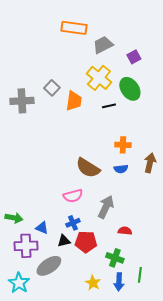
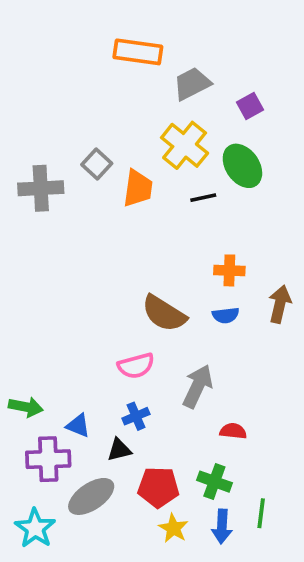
red pentagon: (86, 242) -> (158, 487), moved

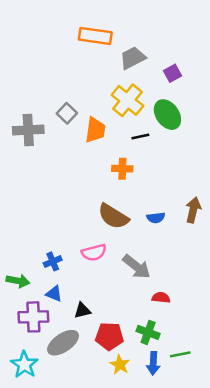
orange cross: (229, 270) -> (122, 169), moved
gray arrow: (198, 386) -> (136, 267), turned 104
blue cross: (136, 416) -> (53, 261), moved
green line: (261, 513) -> (180, 354), turned 72

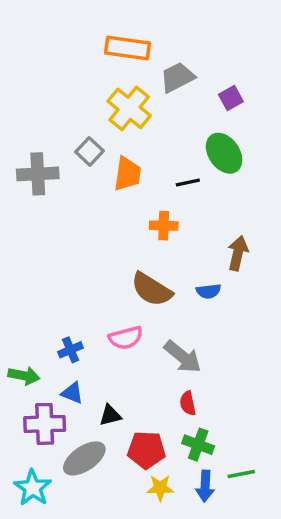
yellow cross: (127, 100) -> (129, 108), moved
brown arrow: (193, 210) -> (238, 253), moved
red semicircle: (161, 298) -> (188, 403), moved, turned -108
yellow star: (120, 365) -> (160, 488), turned -30

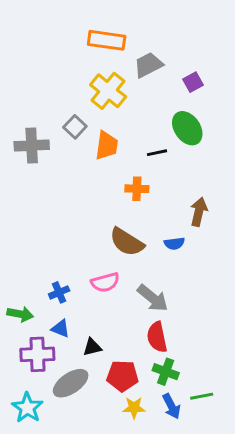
red semicircle: (188, 403) -> (157, 337), size x1.5
blue arrow: (205, 486) -> (171, 406), turned -30

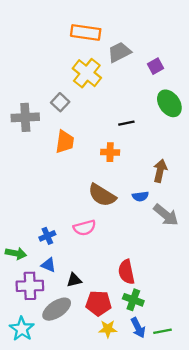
green ellipse: (187, 128) -> (169, 103), moved
orange trapezoid: (107, 145) -> (65, 142), moved
gray arrow: (153, 298) -> (166, 215), moved
green line: (202, 396) -> (162, 331), moved

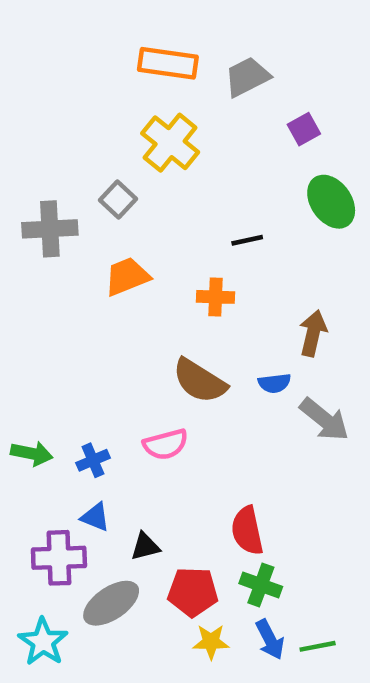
gray trapezoid: (119, 52) -> (247, 77), moved
orange trapezoid: (65, 142) -> (127, 277), turned -120
green arrow: (16, 253) -> (32, 453), moved

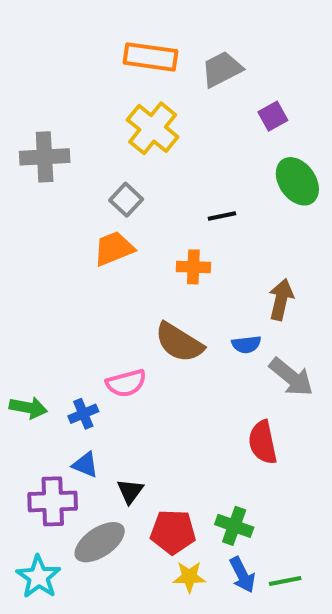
gray square: (118, 199) -> (126, 200), moved
gray cross: (50, 229) -> (45, 157), moved
pink semicircle: (166, 444) -> (126, 383), moved
red semicircle: (247, 531) -> (263, 442), moved
black triangle: (145, 546) -> (130, 491), turned -40

